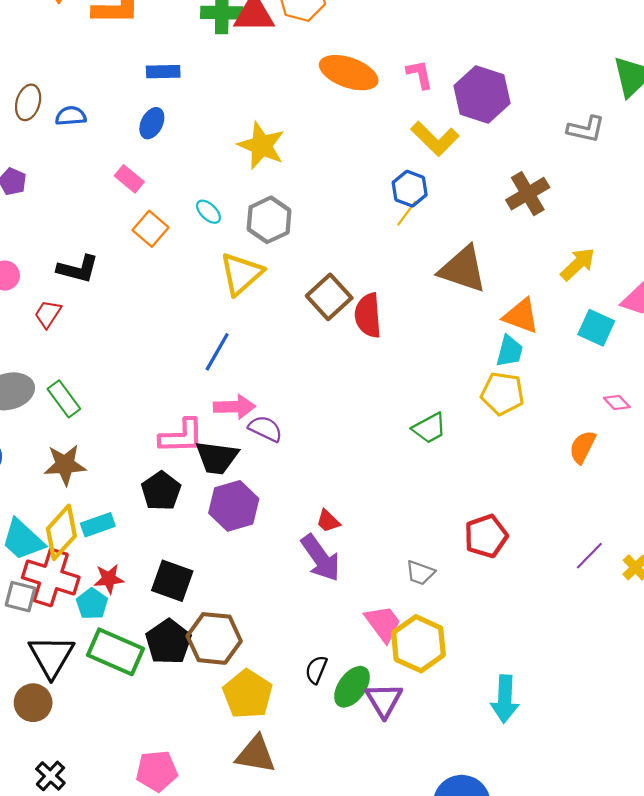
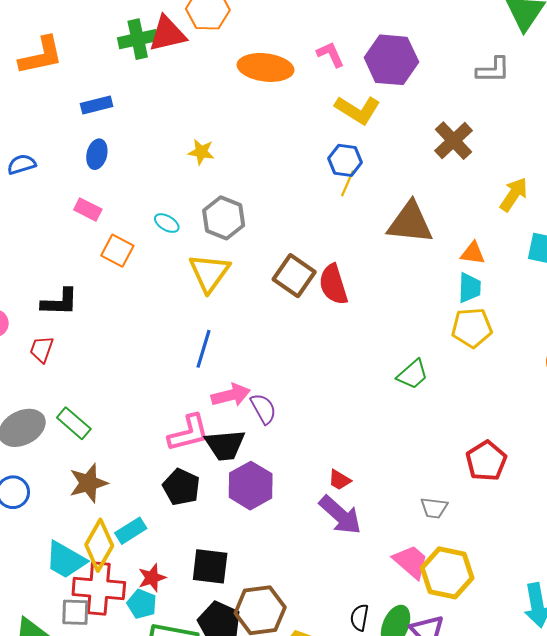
yellow star: (261, 146) -> (201, 152), size x0.6
orange triangle: (521, 316) -> (473, 253), size x0.7
purple semicircle: (265, 429) -> (263, 409), turned 48

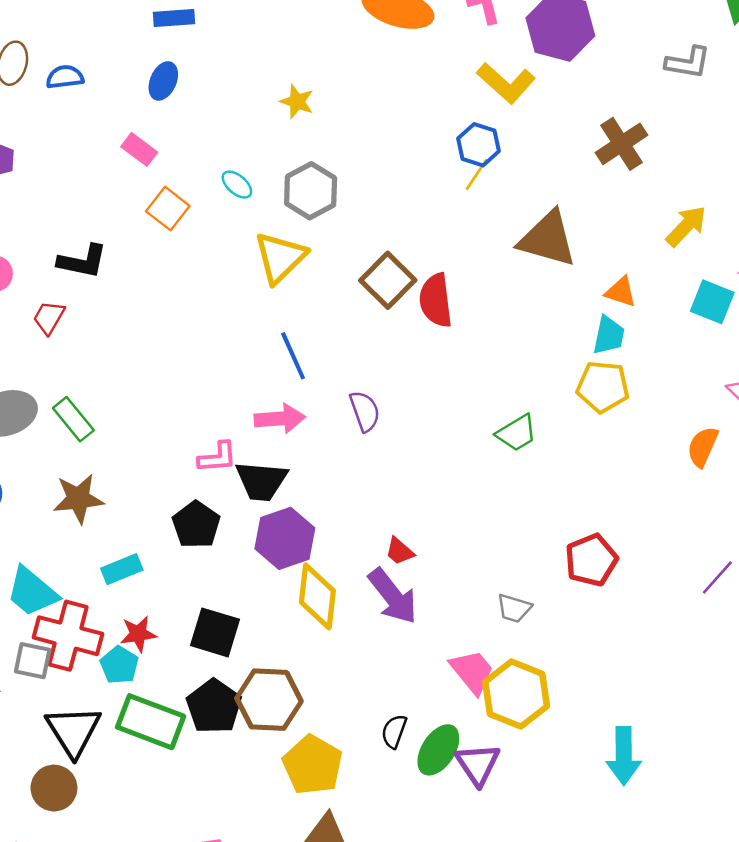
blue line: (204, 349) -> (293, 356), moved, turned -51
purple semicircle: (263, 409) -> (365, 411), moved
pink L-shape: (189, 433) -> (218, 457), size x0.7
yellow diamond: (99, 545) -> (317, 596), moved, turned -33

